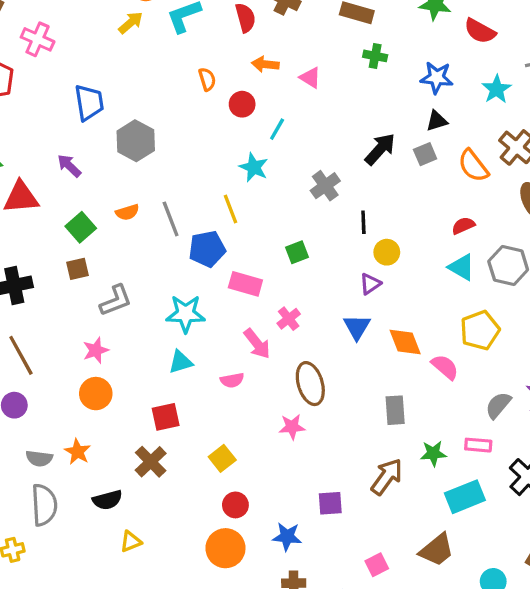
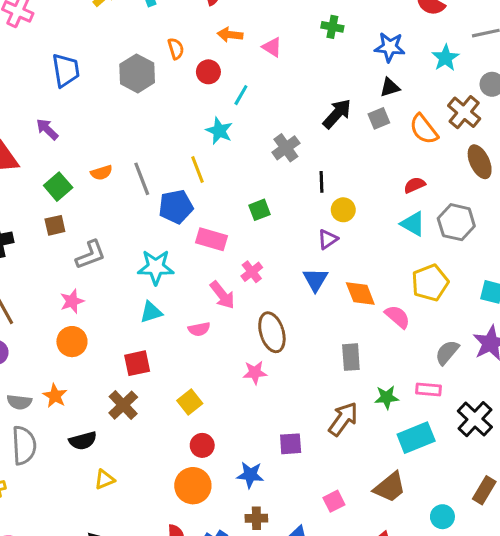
gray hexagon: (136, 141) -> (137, 73), moved

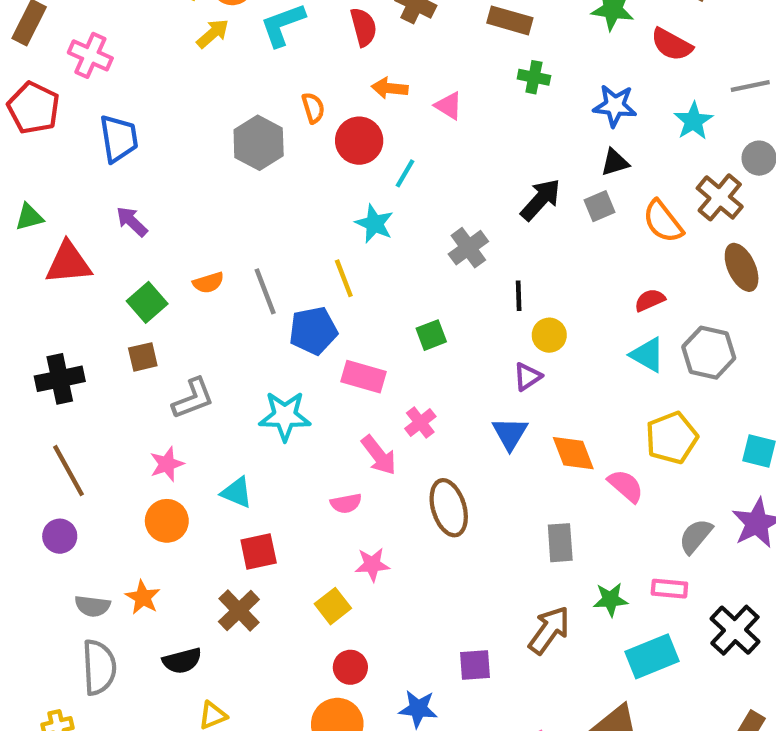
blue trapezoid: (66, 70) -> (119, 138), moved
red circle: (208, 72) -> (359, 141), size x1.4
cyan triangle: (151, 312) -> (237, 492), moved, turned 40
pink star: (255, 373) -> (372, 565), moved

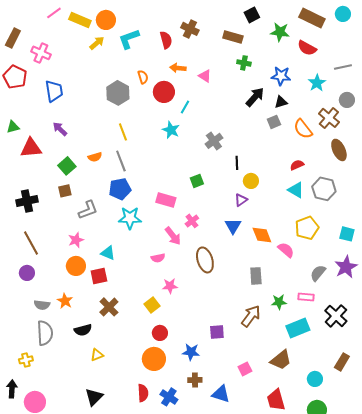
black arrow: (540, 200) -> (255, 97), moved
yellow line: (344, 278) -> (123, 132), moved
blue pentagon: (313, 331) -> (120, 189), moved
red square: (259, 551) -> (99, 276), moved

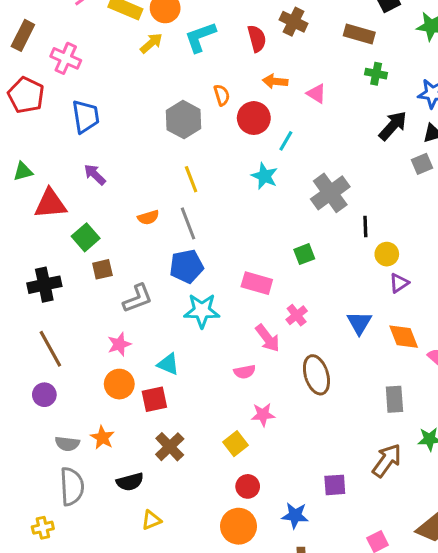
gray cross: (214, 141) -> (330, 193), size x1.4
green square: (67, 166) -> (86, 237), moved
purple triangle: (241, 200) -> (399, 283), moved

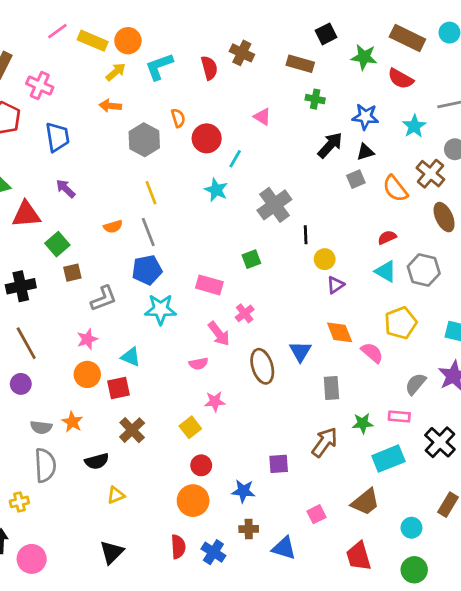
orange arrow: (275, 81) -> (110, 106), moved
blue triangle: (359, 323) -> (300, 351), moved

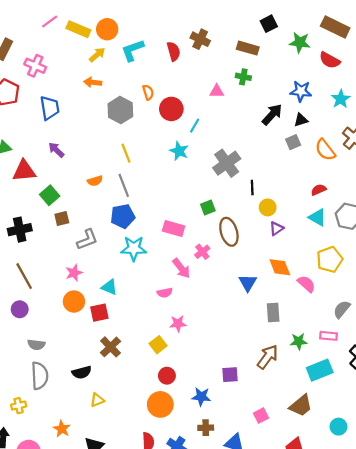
green cross: (315, 99) -> (243, 77), moved
pink triangle: (262, 117) -> (217, 91), turned -32
brown ellipse: (262, 366) -> (229, 232), moved
orange star: (72, 422) -> (62, 429), moved

